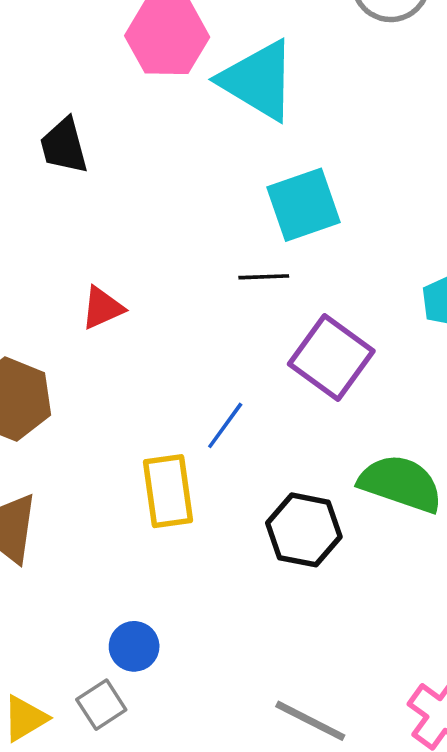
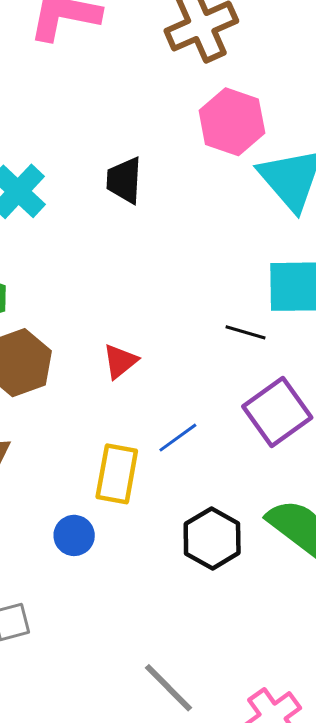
red triangle: (102, 308) -> (120, 361), moved, turned -33
blue circle: (134, 646) -> (74, 535), moved

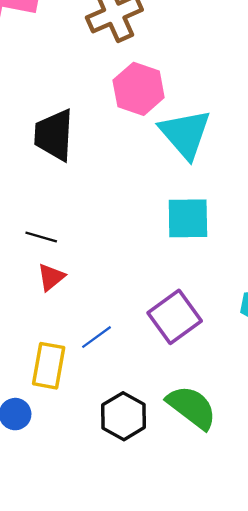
black trapezoid: (124, 180) -> (54, 135), size x1.4
black line: (245, 332) -> (41, 237), moved

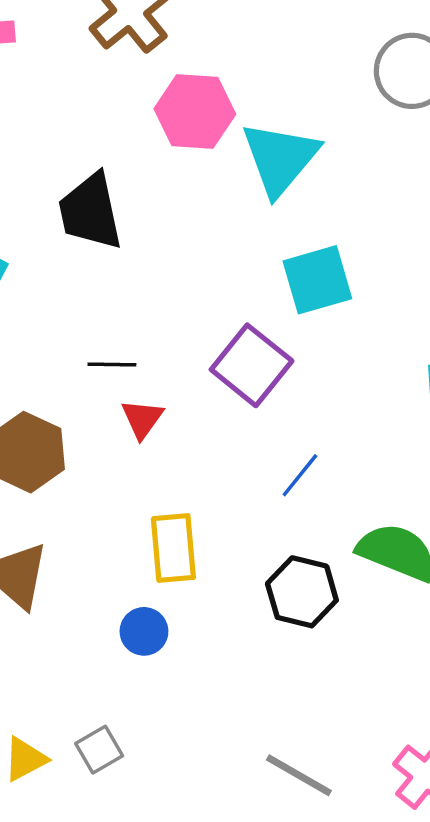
cyan triangle: (185, 134) -> (280, 158), turned 36
purple square: (175, 317) -> (252, 365), moved
blue line: (96, 337) -> (300, 475), moved

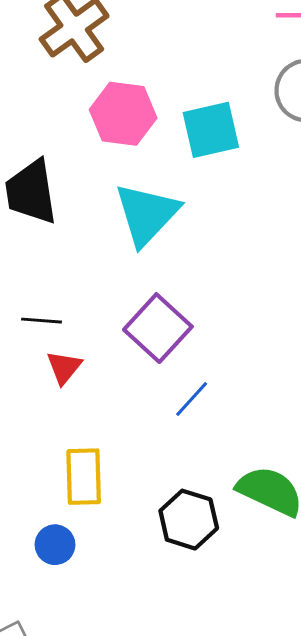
cyan triangle: (280, 158) -> (147, 214), moved
cyan square: (317, 280) -> (211, 130), moved
blue line: (300, 475) -> (192, 399), moved

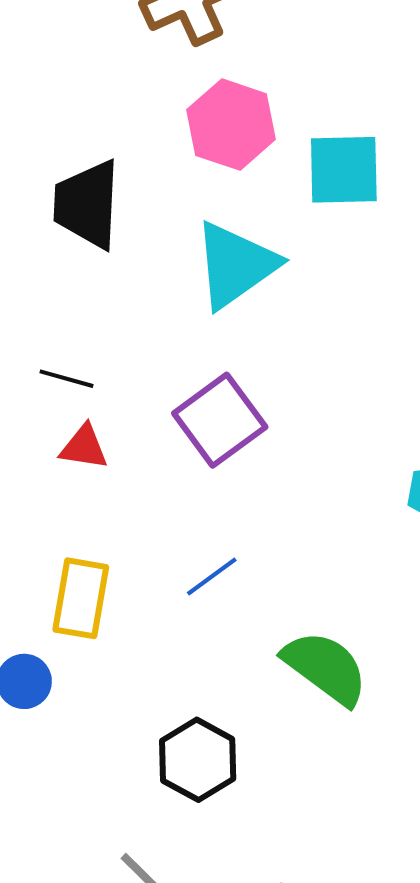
red triangle: (64, 367) -> (84, 447), turned 48
blue line: (192, 399) -> (212, 576), moved
black hexagon: (189, 520) -> (198, 760), moved

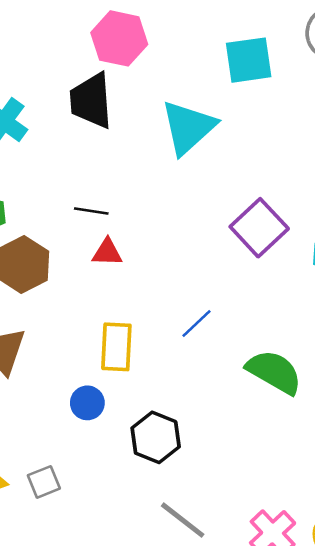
pink hexagon: (231, 125) -> (119, 38), moved
purple square: (220, 420) -> (259, 228), moved
black hexagon: (198, 760) -> (156, 437), moved

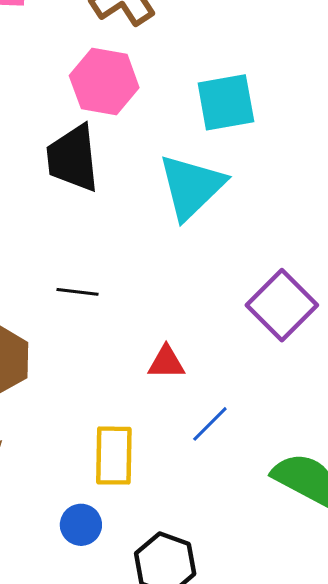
cyan square: (249, 60) -> (226, 102), moved
red triangle: (107, 252) -> (166, 362), moved

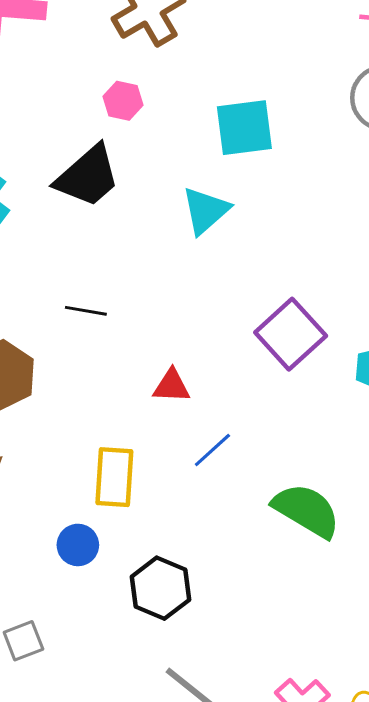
pink hexagon: (104, 82) -> (123, 101), size x0.6
black trapezoid: (73, 158) -> (88, 176), turned -128
cyan triangle: (192, 187) -> (206, 211), size x0.7

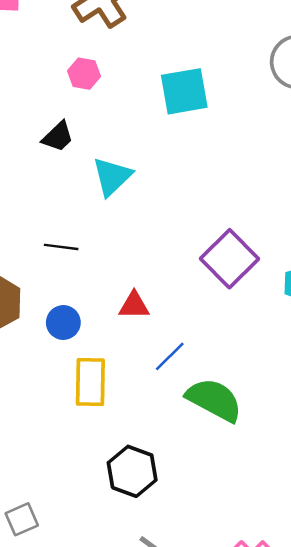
black trapezoid: (88, 176) -> (58, 137), size x0.6
cyan triangle: (206, 211) -> (112, 177), moved
green semicircle: (306, 510) -> (214, 400), moved
blue circle: (78, 545) -> (63, 322), moved

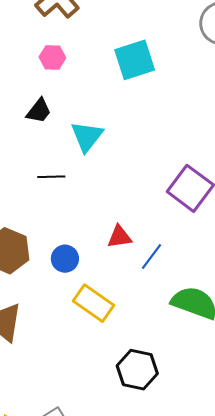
black line: (61, 247) -> (51, 177), moved
blue line: (170, 356) -> (151, 256), moved
yellow rectangle: (90, 382) -> (93, 303), turned -48

